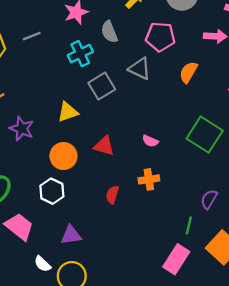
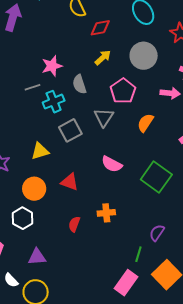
gray line: (32, 36) -> (32, 87), moved
pink pentagon: (160, 37) -> (123, 91), turned 30
gray triangle: (140, 69) -> (104, 117), turned 35
pink semicircle: (150, 141) -> (112, 164), moved, size x1.5

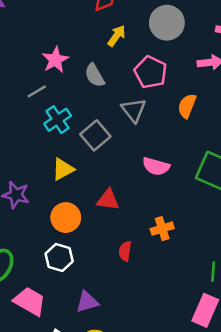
cyan cross: (54, 102) -> (58, 120), moved

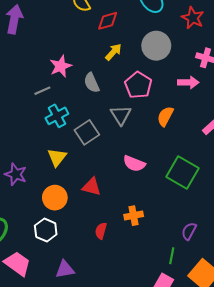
yellow triangle: (63, 169) -> (57, 157), turned -30

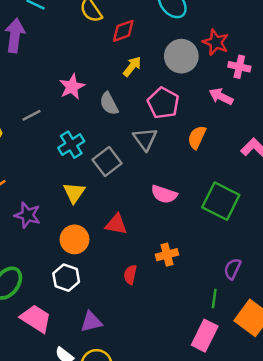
red star: (193, 18) -> (216, 42), moved
pink arrow: (188, 82) -> (221, 96), turned -150
gray line: (42, 91) -> (32, 115), moved

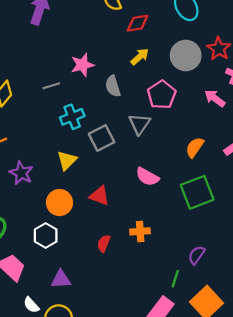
gray line: (32, 115) -> (51, 86), moved
orange semicircle: (197, 137) -> (195, 147), moved
green square: (221, 201) -> (197, 192), turned 32

